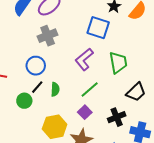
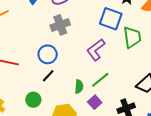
green trapezoid: (118, 63) -> (132, 37), moved
green semicircle: (55, 89) -> (79, 87), moved
green circle: (24, 101) -> (33, 100), moved

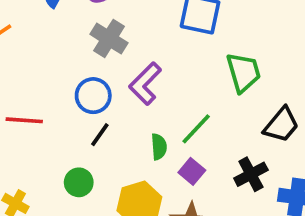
gray cross: (60, 25) -> (109, 39), turned -30
green trapezoid: (132, 37) -> (243, 72), moved
purple L-shape: (96, 50) -> (145, 84), moved

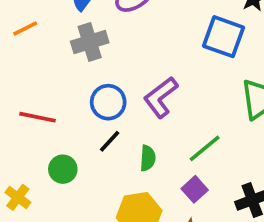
gray cross: (109, 39) -> (90, 42), moved, turned 33
green semicircle: (159, 147) -> (148, 158), moved
green circle: (79, 182) -> (63, 169), moved

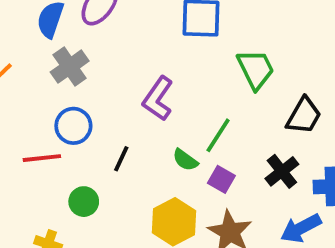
blue circle: (108, 102) -> (73, 126), moved
green semicircle: (148, 158) -> (185, 160), moved, turned 140

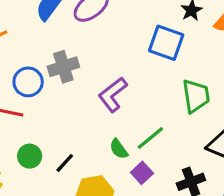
gray cross: (70, 67) -> (63, 67), moved
blue circle: (73, 126) -> (28, 82), moved
black line: (121, 159) -> (65, 163), moved

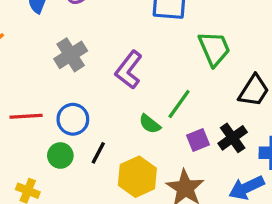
blue circle: (28, 82) -> (73, 119), moved
purple square: (142, 173) -> (198, 140), moved, turned 35

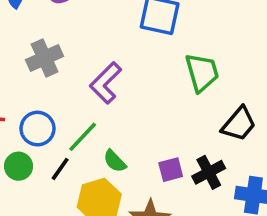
green line: (179, 104) -> (83, 137), moved
green semicircle: (150, 124) -> (115, 161), moved

